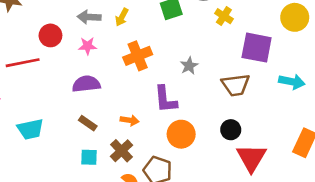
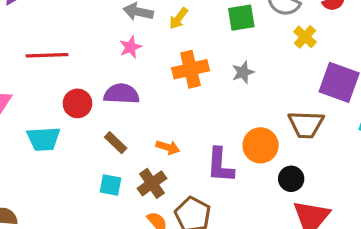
red circle: (50, 35) -> (77, 103), moved
pink star: (88, 46) -> (131, 47), turned -30
gray star: (189, 66) -> (243, 72), moved
purple L-shape: (165, 99) -> (220, 165), moved
orange circle: (181, 134) -> (261, 145), moved

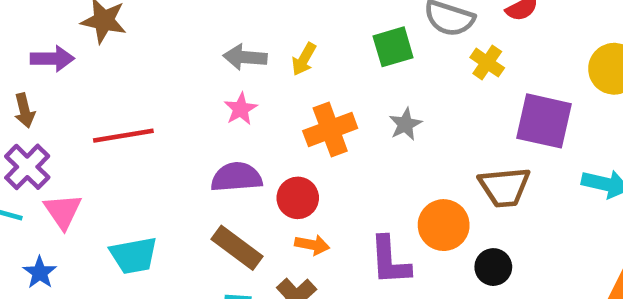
red circle: (77, 103) -> (298, 198), moved
brown rectangle: (116, 143) -> (237, 248), size x1.5

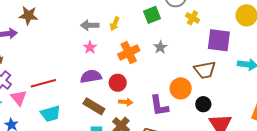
red line: (123, 136) -> (43, 83), moved

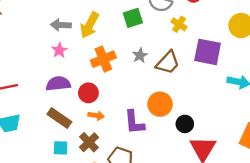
yellow arrow: (115, 24) -> (90, 25), size x1.6
brown trapezoid: (205, 70) -> (168, 63), moved, turned -40

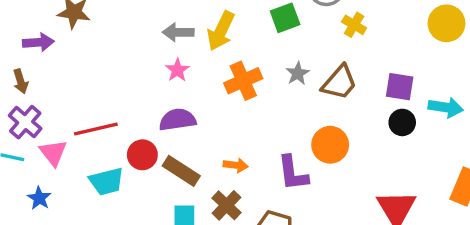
purple square: (208, 52) -> (400, 87), moved, size x0.7
red circle: (88, 93) -> (142, 155), moved
black circle: (185, 124) -> (402, 122), moved

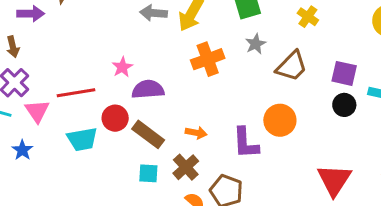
pink star: (177, 70) -> (122, 67), moved
gray star: (298, 73) -> (256, 44), moved

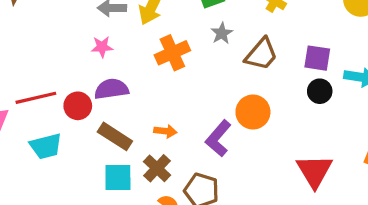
pink star: (122, 67) -> (102, 47), moved, turned 30
red circle: (115, 118) -> (78, 106), moved
purple L-shape: (246, 143) -> (218, 138), turned 48
cyan square: (148, 173) -> (118, 178), size x1.4

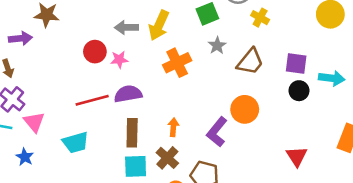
red line: (36, 98) -> (92, 100), moved
red circle: (78, 106) -> (95, 52), moved
orange arrow: (165, 131) -> (173, 127), turned -90
brown rectangle: (115, 136) -> (132, 133), turned 60
red triangle: (314, 171) -> (297, 156), size x0.7

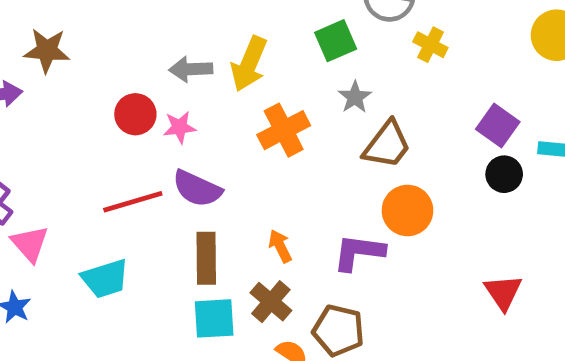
brown trapezoid: (250, 62) -> (387, 145), moved
purple square: (296, 63) -> (498, 125), turned 30
purple semicircle: (128, 94) -> (197, 189), turned -144
orange arrow: (173, 127) -> (280, 246), turned -30
purple L-shape: (217, 132) -> (359, 252), turned 60

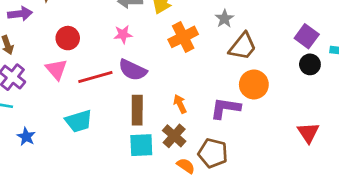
red circle: (135, 114) -> (68, 38), moved
pink triangle: (30, 244) -> (56, 69), moved

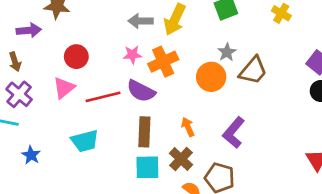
gray star: (224, 19) -> (227, 52), moved
orange cross: (183, 37) -> (163, 62), moved
pink triangle: (56, 69) -> (64, 88), turned 30
orange circle: (254, 84) -> (211, 77), moved
purple L-shape: (225, 108) -> (234, 133), turned -60

